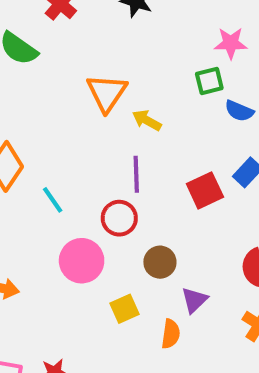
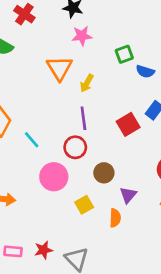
pink star: (231, 43) -> (82, 36), moved
yellow arrow: (147, 120) -> (87, 83), turned -84

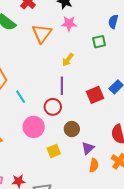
orange triangle: (59, 68) -> (42, 34), moved
blue semicircle: (145, 71) -> (113, 22), moved, turned 80
orange semicircle: (115, 218) -> (94, 165), moved

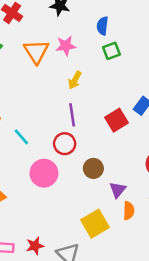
blue semicircle: (113, 22) -> (102, 26), moved
pink star: (69, 24) -> (66, 46), moved
yellow square: (54, 151) -> (95, 224), moved, size x1.5

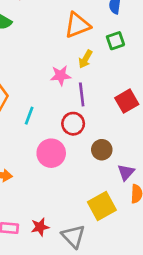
pink star: (66, 46) -> (61, 76), moved
green square: (111, 51) -> (115, 41), moved
orange triangle: (36, 52) -> (77, 25), moved, turned 40
cyan line: (21, 137) -> (29, 116), turned 60

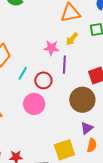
red circle: (73, 124) -> (43, 80), moved
brown circle: (102, 150) -> (82, 100), moved, size x1.6

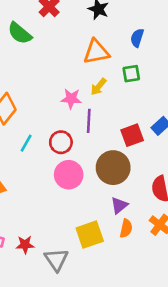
cyan line: (23, 73) -> (26, 143), moved
pink circle: (34, 104) -> (69, 175), moved

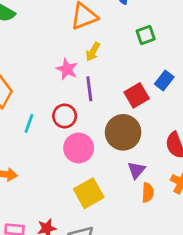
green square: (131, 74) -> (146, 35), moved
pink star: (71, 99) -> (67, 69), turned 30
yellow square: (90, 235) -> (89, 193), moved

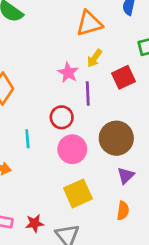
red square: (137, 95) -> (123, 77), moved
cyan line: (29, 123) -> (27, 139), moved, turned -30
orange semicircle: (148, 193) -> (123, 211), moved

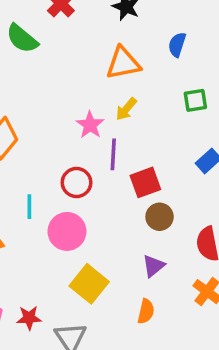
red square: (123, 77) -> (145, 182), moved
brown circle: (116, 138) -> (160, 217), moved, size x0.6
pink circle: (72, 149) -> (67, 231), moved
yellow square: (78, 193) -> (89, 284), turned -32

